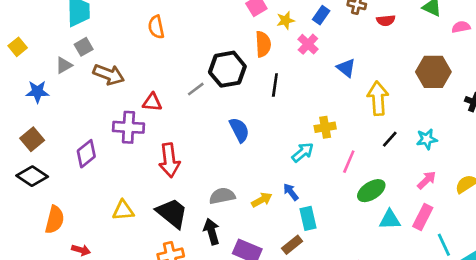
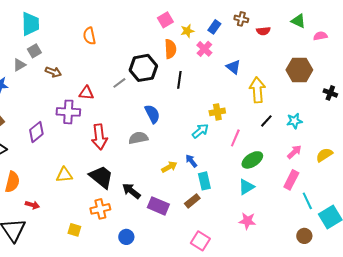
brown arrow: (109, 74) -> (53, 72), size x0.7
gray semicircle: (222, 196) -> (138, 138), moved
cyan triangle: (390, 220) -> (246, 187), moved, turned -30
black arrow: (212, 232) -> (131, 191), turned -36

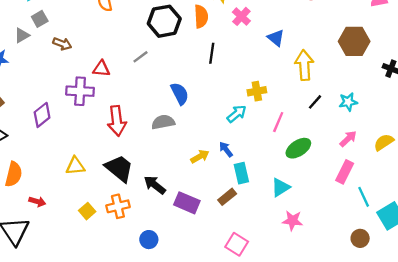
black hexagon: (143, 68) -> (164, 21), moved
cyan triangle: (246, 187) -> (281, 187), moved
yellow square: (74, 230) -> (87, 211), moved, turned 32

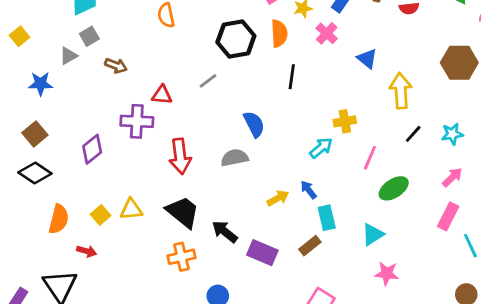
yellow square: (87, 211) -> (101, 215), moved

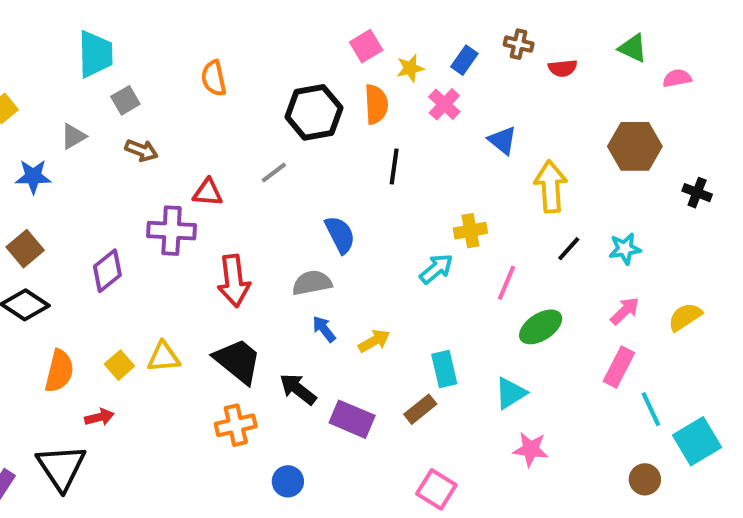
gray square: (89, 36) -> (125, 100), moved
blue arrow: (309, 190) -> (324, 329), moved
red arrow: (87, 251) -> (99, 417), turned -30

